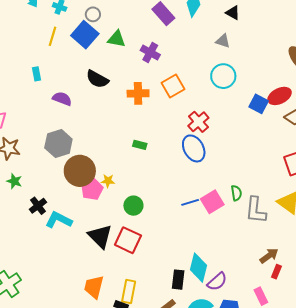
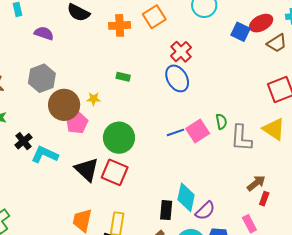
yellow star: (108, 181) -> (94, 99), moved
green circle: (133, 206) -> (119, 138), size x1.6

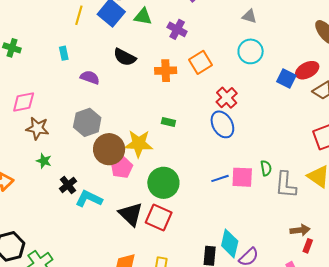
yellow star: (94, 99) -> (139, 144), size x2.0
pink square: (198, 131) -> (242, 177), turned 35
brown arrow: (256, 183) -> (300, 230), turned 30

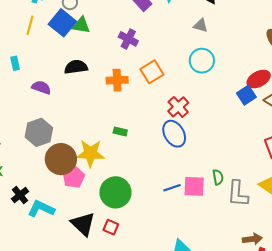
green triangle: (143, 17) -> (81, 25), moved
black semicircle: (125, 57) -> (76, 67), turned 145
blue square: (286, 79) -> (246, 95), moved, turned 30
red square: (159, 217) -> (111, 227), size x0.6

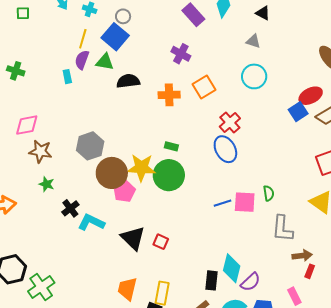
green triangle: (81, 25) -> (105, 62), moved
purple semicircle: (41, 87) -> (82, 60), moved, turned -90
green circle: (115, 192) -> (169, 175), moved
gray L-shape: (238, 194) -> (282, 229), moved

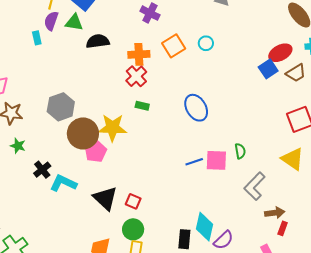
cyan circle: (254, 76) -> (206, 43), moved, size x0.6
red cross: (230, 122) -> (136, 76), moved
green circle: (169, 175) -> (133, 229), moved, size x0.7
gray L-shape: (282, 229) -> (255, 186), turned 40

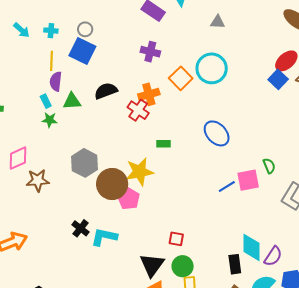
green triangle: (74, 23) -> (72, 101), moved
cyan circle: (206, 43) -> (212, 68), size x2.0
red cross: (136, 76) -> (138, 110), moved
green star: (18, 146) -> (50, 120), moved
black triangle: (105, 198) -> (152, 265), moved, turned 36

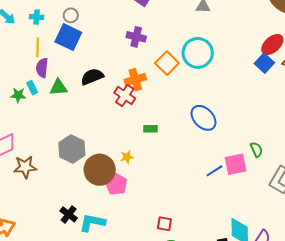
green star: (50, 120) -> (18, 95), moved
yellow star: (140, 172) -> (127, 157), size x0.5

